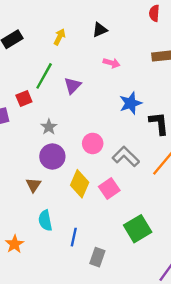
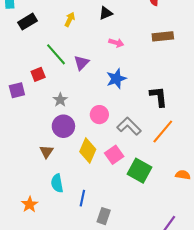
green line: (44, 76) -> (56, 54), turned -70
blue star: (131, 103) -> (116, 79), moved
green square: (138, 229) -> (140, 171), moved, turned -30

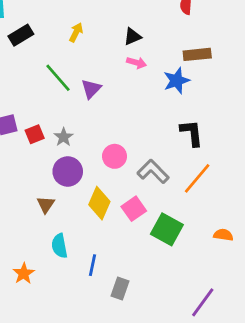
black triangle: (106, 13) -> (132, 36), moved
red square: (38, 74) -> (35, 134), moved
blue star: (116, 79) -> (177, 81), moved

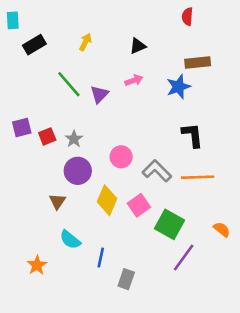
pink arrow: (137, 63) -> (134, 80), moved, turned -36
orange line: (197, 178) -> (198, 177), turned 48
orange semicircle: (223, 235) -> (222, 229), turned 30
cyan semicircle: (59, 246) -> (70, 240), turned -40
purple line: (203, 302) -> (184, 257), moved

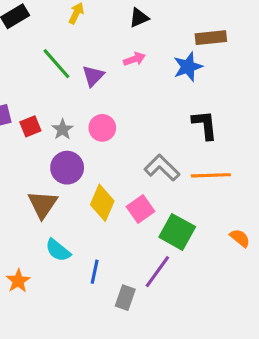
pink circle: (121, 157) -> (102, 128), moved
brown triangle: (57, 201) -> (43, 204), size x1.5
purple line: (184, 257) -> (157, 272), moved

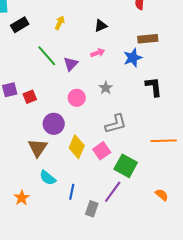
black L-shape: (205, 125) -> (154, 87), moved
gray star: (63, 129) -> (106, 88), moved
gray L-shape: (162, 168) -> (116, 124), turned 120
orange line: (211, 175) -> (164, 141), moved
orange semicircle: (240, 238) -> (162, 195), moved

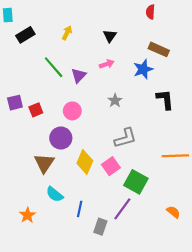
black triangle: (101, 26) -> (110, 36), turned -32
brown rectangle: (148, 39) -> (159, 49), turned 30
pink circle: (77, 98) -> (72, 111), moved

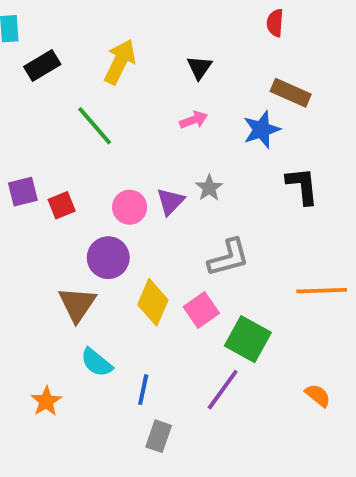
yellow arrow: (67, 33) -> (120, 62), size x1.6
purple triangle: (79, 75) -> (170, 201), moved
gray rectangle: (100, 227) -> (159, 436), moved

